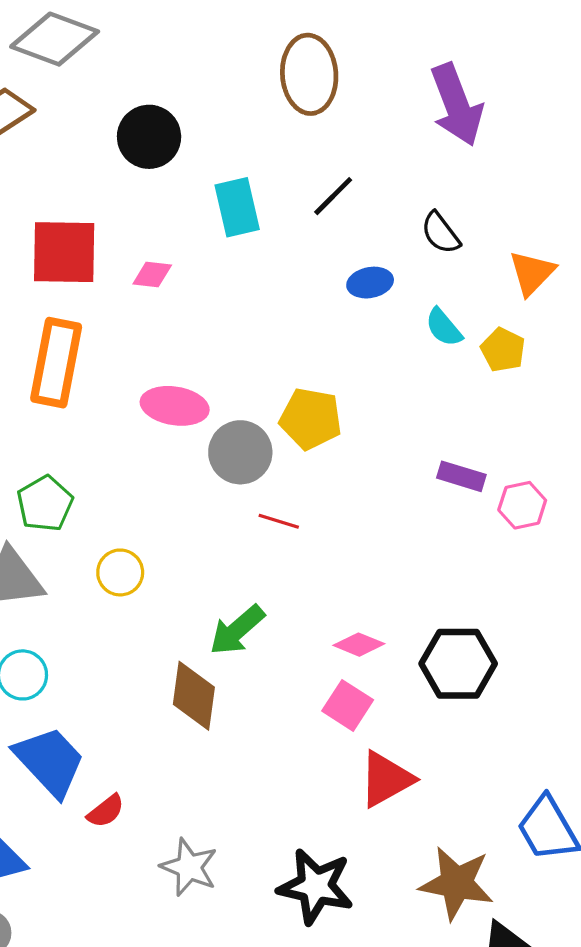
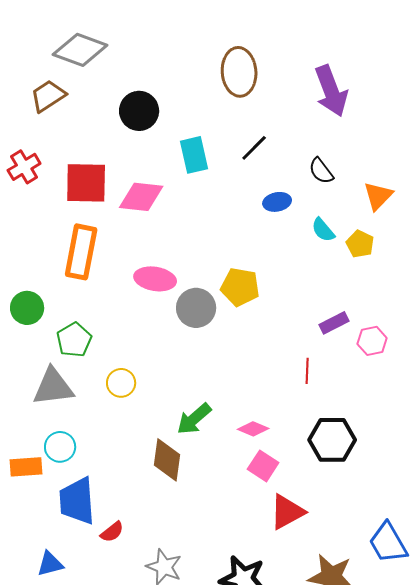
pink diamond: (152, 275) -> (141, 197), size x1.8
purple rectangle: (461, 476) -> (334, 323), turned -44
red line: (279, 521) -> (307, 371), moved, turned 75
pink diamond: (359, 645) -> (253, 429), moved
blue trapezoid: (50, 761) -> (77, 501), turned -141

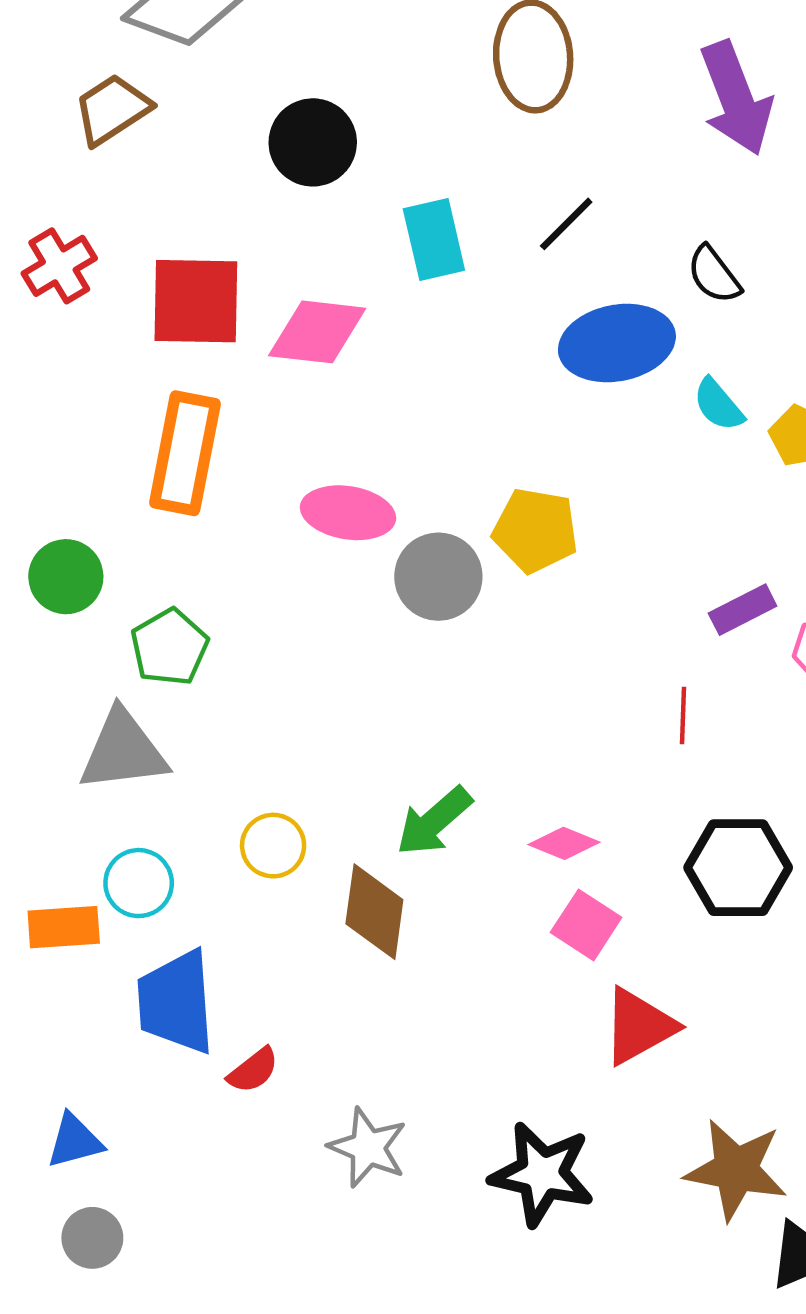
blue ellipse: (277, 202) -> (617, 343), size x1.8
yellow circle: (121, 383) -> (273, 846), moved
blue triangle: (50, 564) -> (75, 1141), moved

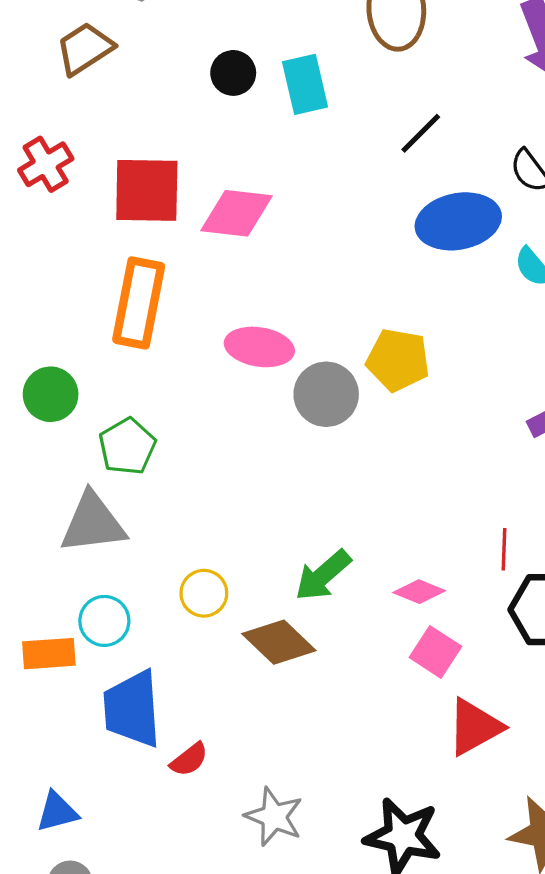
black circle: (313, 142) -> (233, 73), size x0.7
cyan rectangle: (434, 239) -> (305, 84), moved
red line: (683, 716) -> (504, 549), moved
brown diamond: (374, 912) -> (279, 642), turned -54

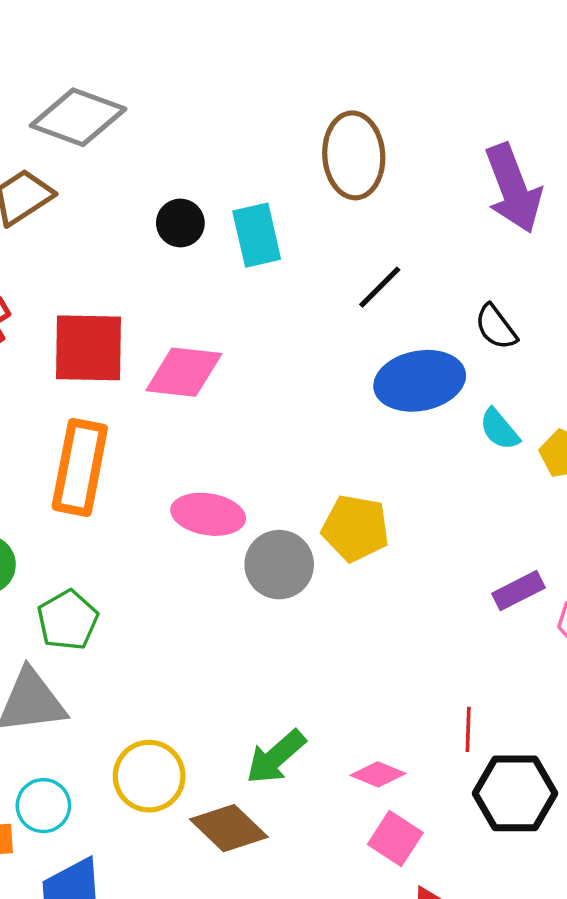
yellow circle: (204, 593) -> (149, 776), size x1.4

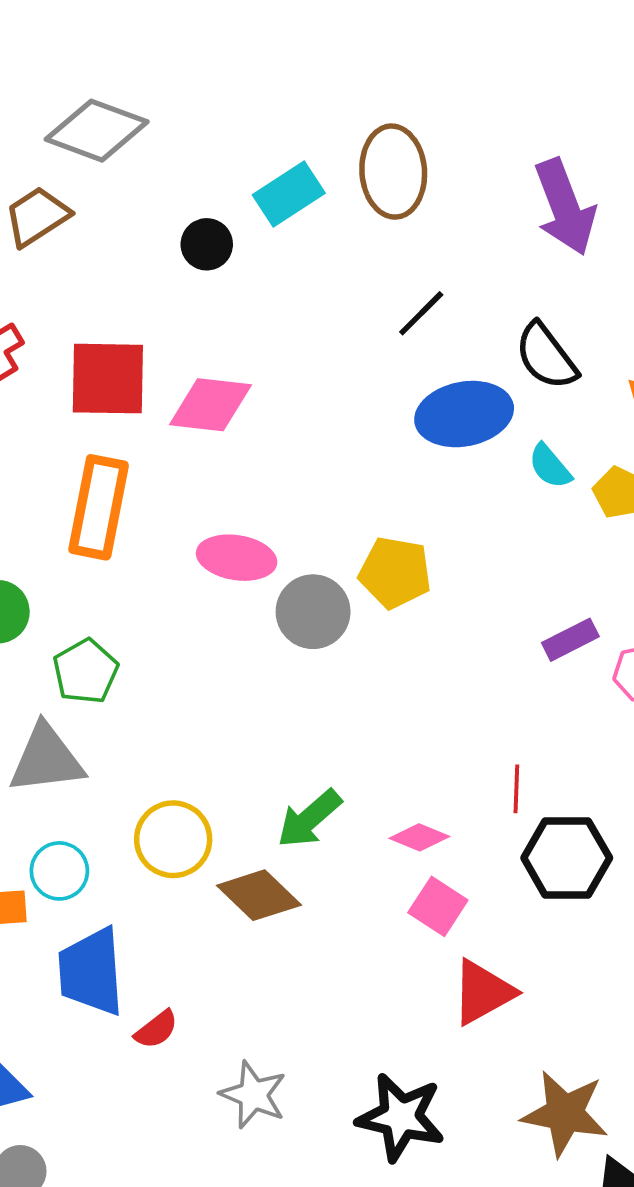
cyan rectangle: (257, 235) -> (289, 194), moved, turned 70
black semicircle: (496, 327) -> (546, 356), size x1.4

